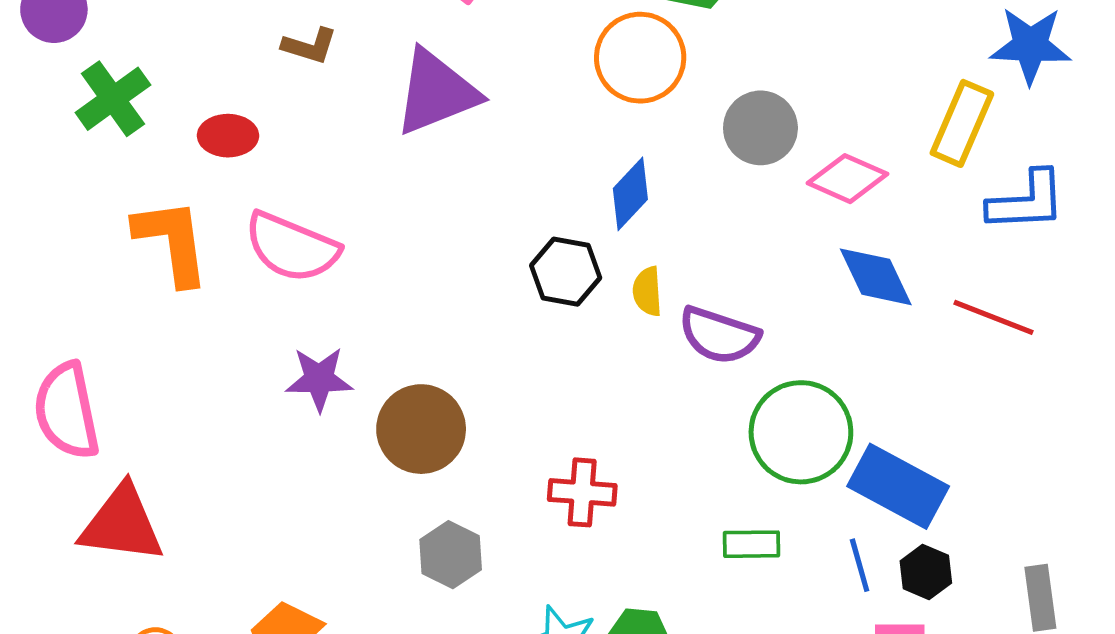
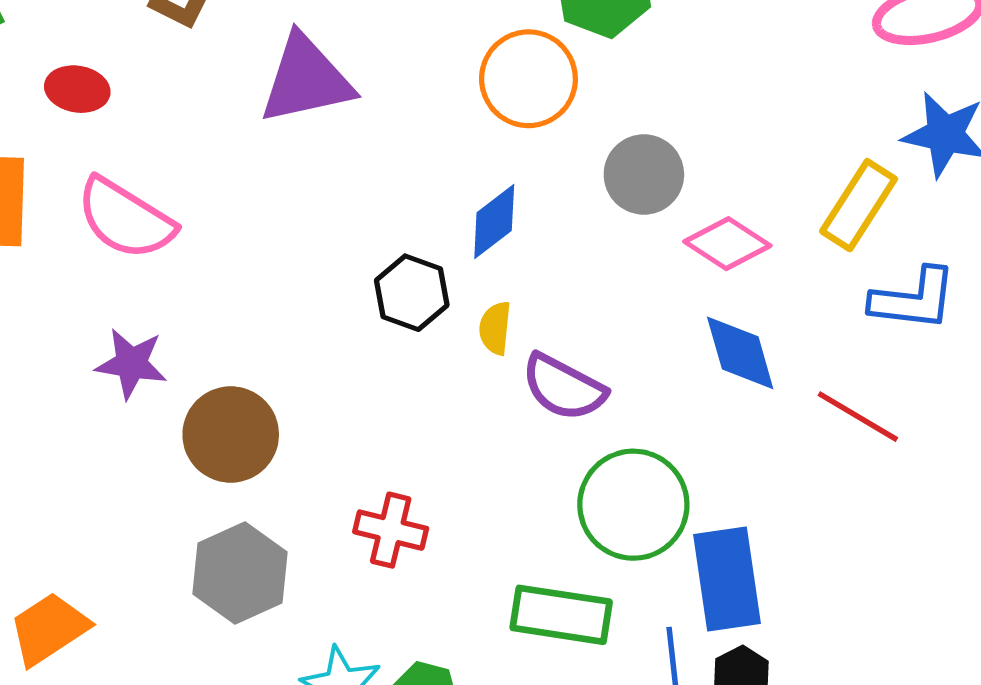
blue rectangle: (898, 486) -> (727, 579), turned 44
green rectangle: (751, 544) -> (561, 615), size x1.6
gray hexagon: (451, 555) -> (240, 573), size x1.4

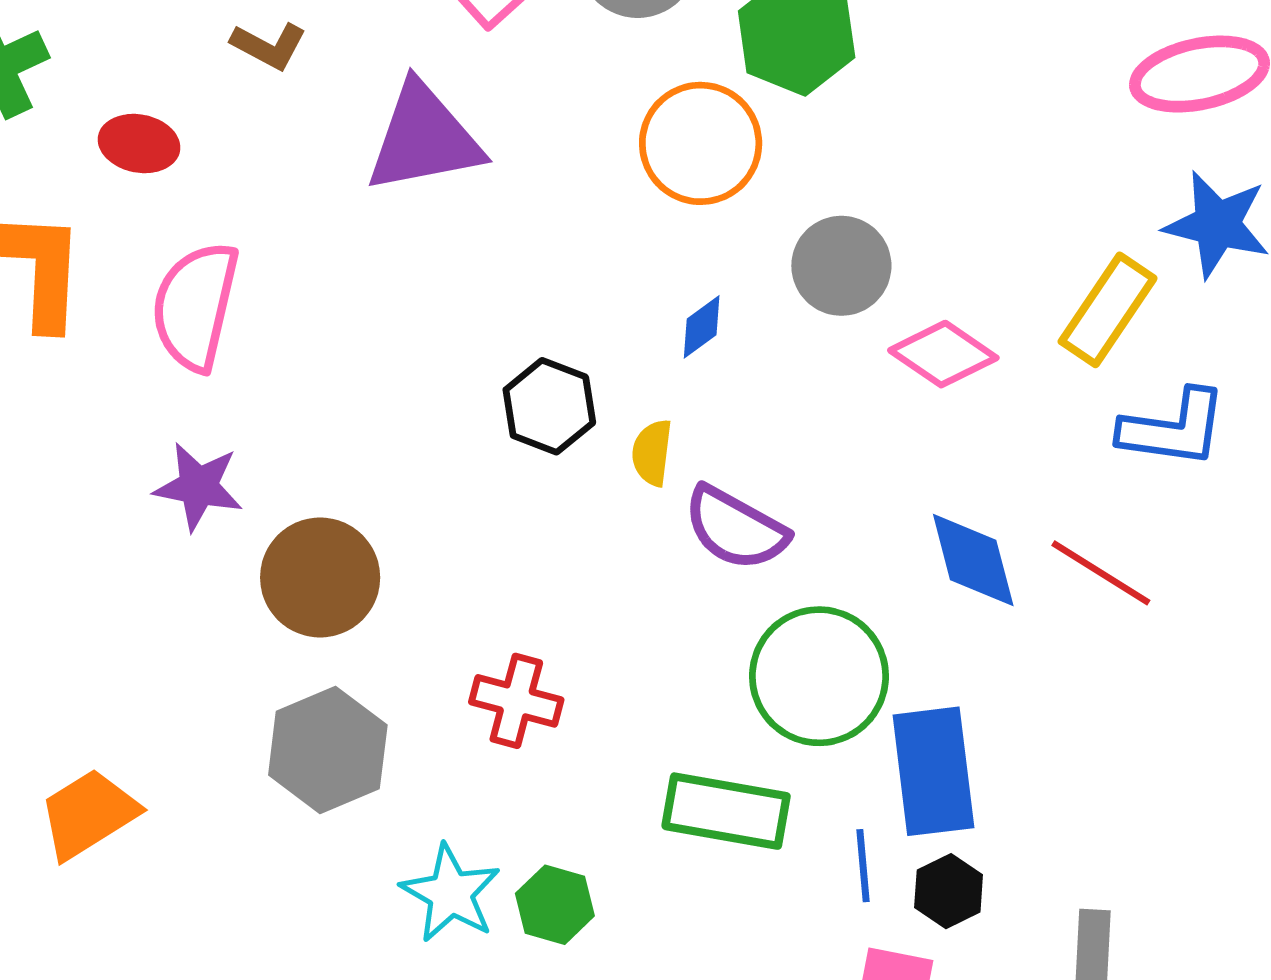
pink semicircle: (125, 219) -> (195, 306), turned 70
blue diamond: (494, 222) -> (702, 327), moved, size x0.7
blue diamond: (740, 353) -> (973, 560), moved

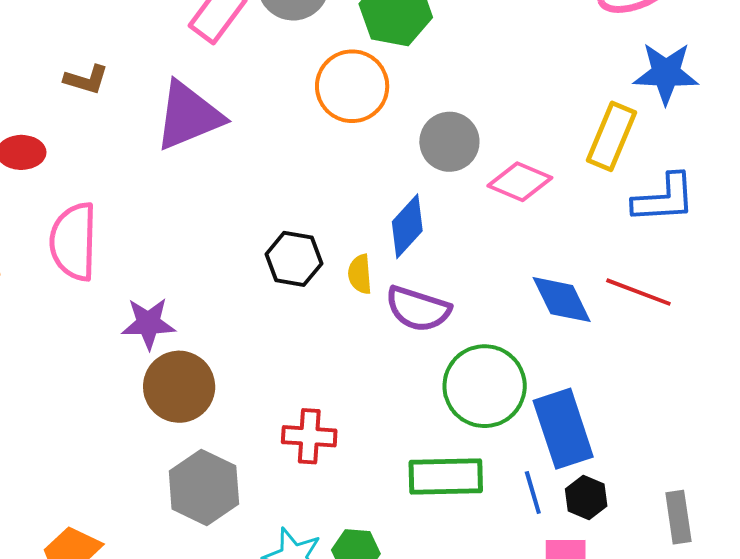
blue diamond: (702, 327) -> (407, 226), moved, size x1.6
purple star: (198, 486) -> (148, 323), moved

